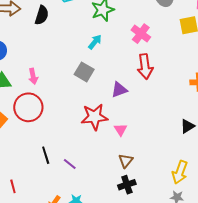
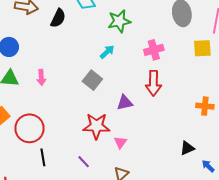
pink cross: (141, 34) -> (154, 50), turned 30
red circle: (28, 107) -> (29, 128), moved
purple line: (70, 164) -> (84, 162), moved

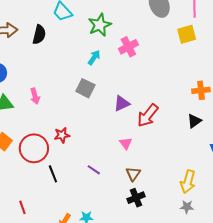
pink cross: (154, 50) -> (128, 47), moved
red arrow: (153, 83) -> (148, 116), moved, turned 50
red star: (96, 126) -> (62, 135), moved, size x0.6
black triangle: (187, 148) -> (194, 121), moved

